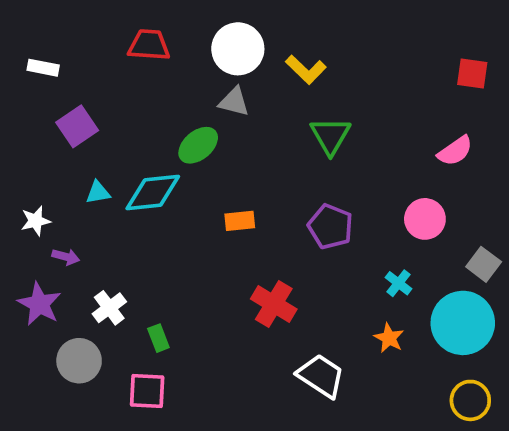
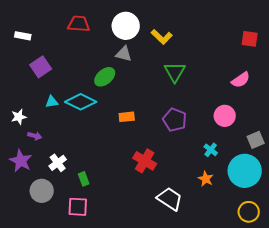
cyan diamond: (153, 192) -> (81, 102), turned 32
gray square: (484, 264) -> (256, 140), turned 30

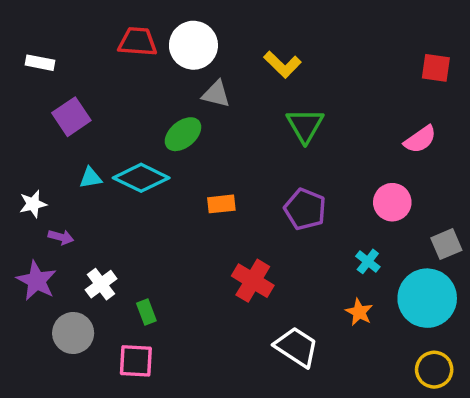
white circle: (126, 26) -> (193, 45), moved

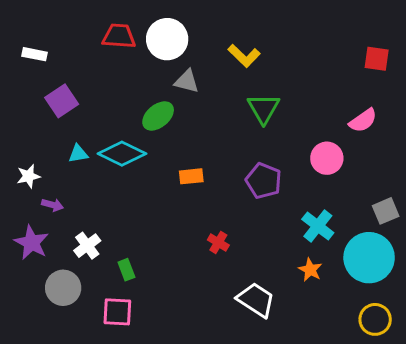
pink circle: (392, 202) -> (327, 158), moved
cyan cross: (368, 261) -> (318, 226), size x1.5
red cross: (253, 281) -> (218, 243), size x0.6

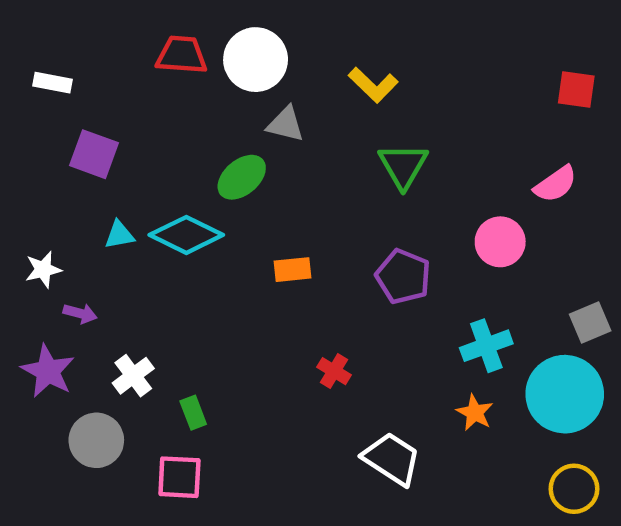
purple square: (62, 101) -> (94, 154), turned -36
cyan cross: (318, 226) -> (486, 346), turned 32

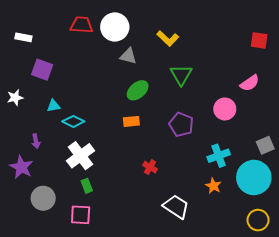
green ellipse: (242, 177) -> (138, 90), moved
cyan diamond: (186, 235) -> (73, 121), moved, size x0.7
white star: (43, 270) -> (15, 98), moved
purple arrow: (80, 313) -> (36, 141), turned 64
white cross: (133, 376) -> (81, 156), moved, size x1.5

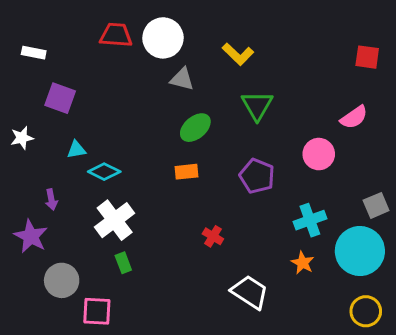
pink square: (81, 215) -> (97, 311), moved

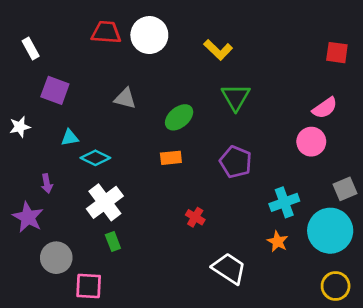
white rectangle: (34, 53) -> (31, 49), turned 50
gray triangle: (182, 79) -> (125, 98), moved
pink circle: (319, 154) -> (311, 142), moved

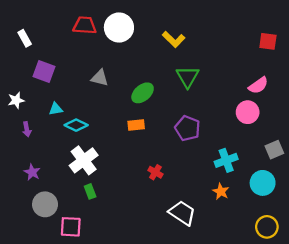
purple arrow: (47, 183) -> (27, 129), moved
purple star: (28, 217) -> (32, 172), moved, size x0.7
cyan circle: (330, 231) -> (263, 183), size x0.7

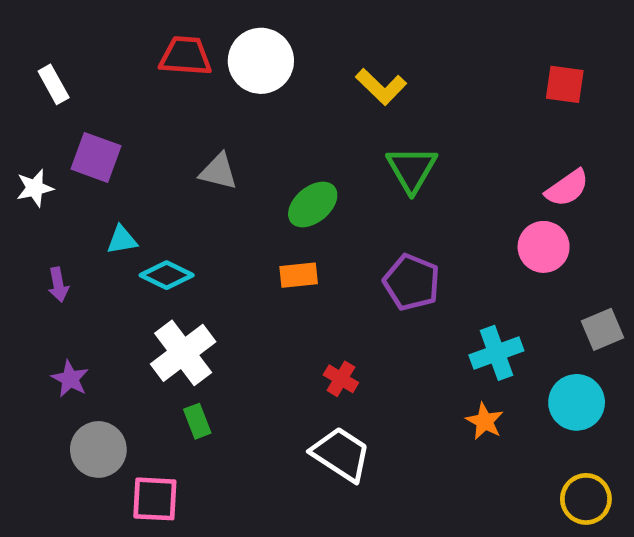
red square: (268, 41) -> (565, 84), moved
white star: (16, 100) -> (35, 188), moved
white trapezoid: (182, 213) -> (341, 454), moved

